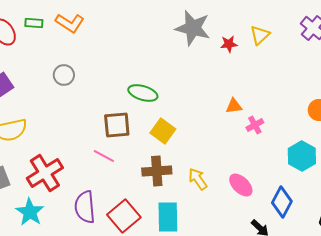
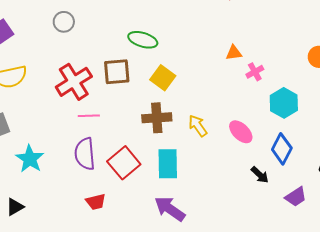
pink line: (104, 156) -> (89, 116), moved, turned -30
cyan hexagon: (302, 156) -> (284, 103), moved
red cross: (45, 173) -> (74, 82), moved

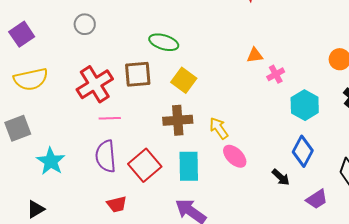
pink ellipse: (241, 132) -> (235, 156), moved

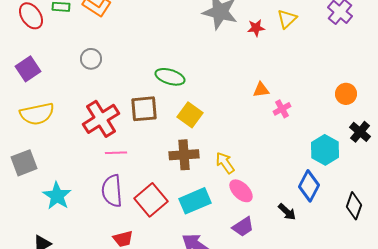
cyan hexagon: (305, 105) -> (325, 150), moved
cyan rectangle: (189, 166) -> (195, 201), turned 68
purple trapezoid: (317, 199) -> (243, 227), moved

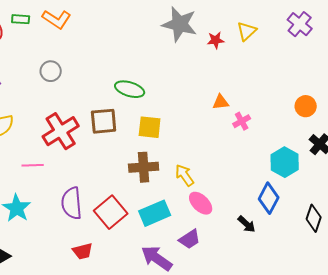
yellow square: (190, 115) -> (150, 127), turned -30
pink line: (116, 153) -> (33, 165), moved
purple trapezoid: (243, 227) -> (190, 239), moved

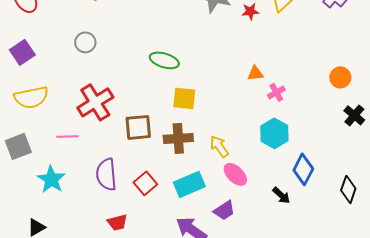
brown square: (104, 121) -> (138, 127), moved
cyan hexagon: (285, 162) -> (274, 133), moved
red square: (111, 212) -> (145, 183), size x0.7

